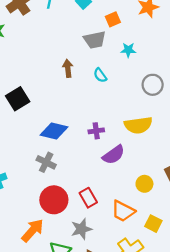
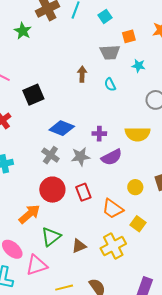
gray star: (81, 229) -> (80, 157), moved

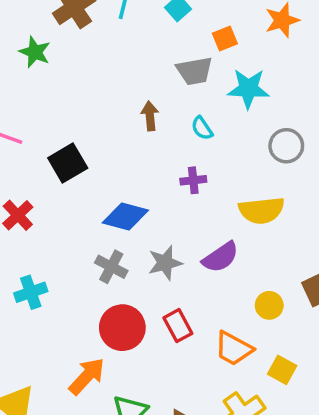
cyan star: (138, 66) -> (248, 89), size x1.6
purple cross: (99, 134) -> (193, 180), moved

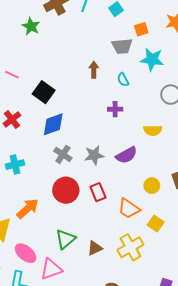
black square: (68, 163) -> (44, 92), turned -30
yellow semicircle: (262, 210) -> (153, 130), size x0.7
blue diamond: (125, 216) -> (53, 124), moved, turned -40
orange arrow: (87, 376) -> (28, 209), moved

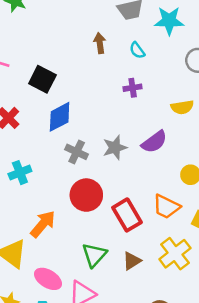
red rectangle: (98, 192) -> (127, 215), moved, size x1.4

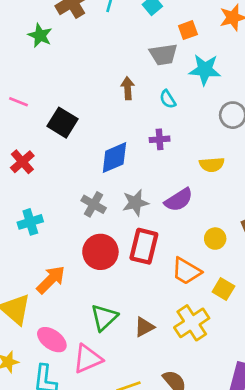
blue diamond: (60, 117) -> (114, 158), moved
red rectangle: (127, 215) -> (144, 246), moved, turned 40

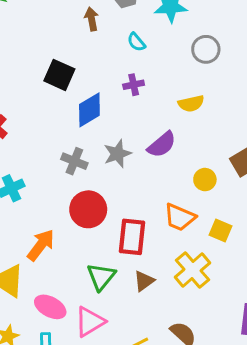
brown arrow: (128, 88) -> (92, 19), moved
black square: (63, 123) -> (59, 75), moved
red rectangle: (144, 246) -> (132, 237), moved

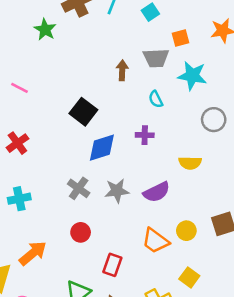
red circle: (88, 209) -> (81, 232), size x0.6
orange trapezoid: (180, 217) -> (155, 241), moved
red rectangle: (132, 237) -> (112, 265), size x0.7

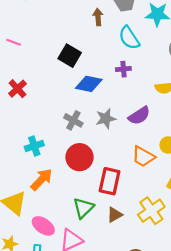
cyan semicircle: (156, 99) -> (129, 38), size x1.6
blue diamond: (102, 148) -> (89, 84), turned 36
cyan cross: (19, 199) -> (34, 146), moved
red circle: (81, 232) -> (80, 157), size x1.6
red rectangle: (112, 265) -> (110, 181), size x1.4

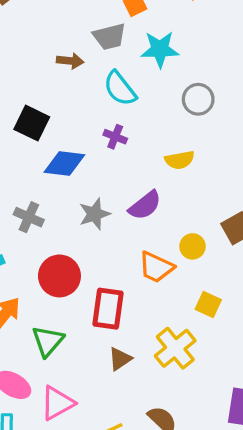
brown arrow: (98, 17) -> (70, 61), turned 105
purple cross: (123, 69) -> (115, 137), turned 32
gray cross: (73, 120) -> (29, 217), moved
green triangle: (83, 208) -> (48, 341), moved

